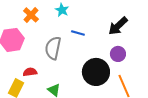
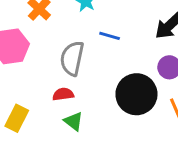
red semicircle: (30, 72) -> (63, 94), moved

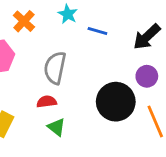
blue line: (110, 36) -> (97, 31), moved

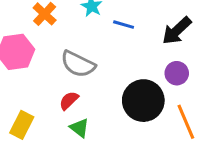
gray semicircle: (55, 68) -> (78, 64), turned -76
red semicircle: (47, 102) -> (69, 101), turned -36

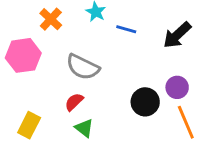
purple circle: (177, 73) -> (177, 87), moved
black circle: (143, 101) -> (145, 102), size x0.7

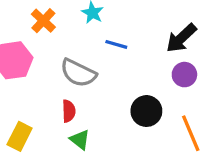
blue line: (126, 29) -> (116, 44), moved
purple circle: (177, 87) -> (184, 75), moved
red semicircle: (74, 102) -> (69, 111), turned 132

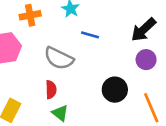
orange cross: (43, 21) -> (30, 15), turned 36

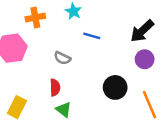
gray semicircle: (59, 58) -> (62, 58), size x0.6

